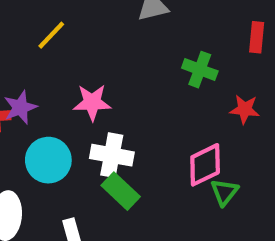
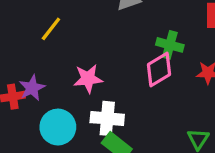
pink diamond: (205, 165) -> (159, 69), moved

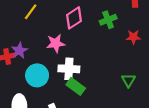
green cross: (170, 45) -> (108, 20), turned -35
pink diamond: (159, 69) -> (74, 18), moved

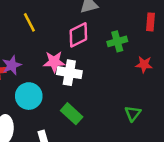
yellow line: (31, 12) -> (29, 22), turned -70
white cross: (69, 69) -> (69, 73), moved

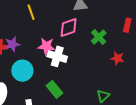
green cross: (117, 41) -> (99, 37), turned -35

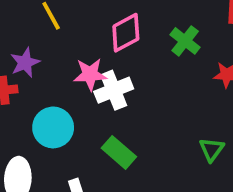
purple star: (12, 44) -> (25, 63), moved
white cross: (57, 56) -> (114, 90), turned -30

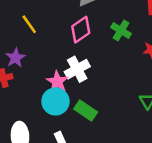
pink star: (90, 74) -> (57, 82), moved, turned -30
cyan circle: (53, 127) -> (55, 101), moved

